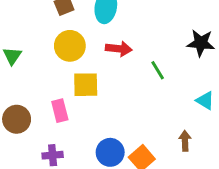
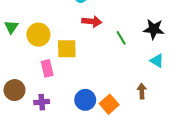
black star: (201, 43) -> (154, 29), moved
yellow circle: (70, 46) -> (38, 35), moved
brown circle: (17, 119) -> (15, 90), moved

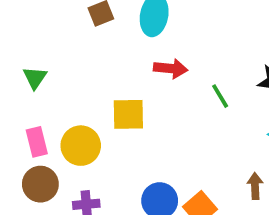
yellow circle: (38, 35) -> (81, 146), moved
pink rectangle: (47, 68) -> (37, 142), moved

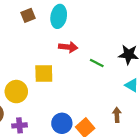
green line: (220, 96) -> (97, 63), turned -32

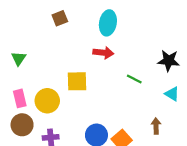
cyan ellipse: (59, 16) -> (108, 23), moved
green line: (97, 63) -> (134, 79), moved

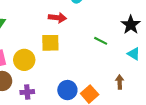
red arrow: (103, 53) -> (57, 18), moved
black star: (169, 61) -> (131, 25), turned 30

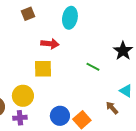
cyan triangle: (134, 54) -> (126, 91), moved
yellow circle: (24, 60) -> (23, 96), moved
brown arrow: (120, 82) -> (112, 108), turned -40

